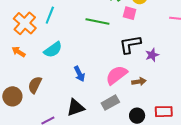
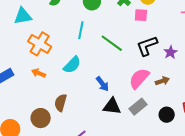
cyan line: (50, 15) -> (81, 30), moved
green line: (97, 22) -> (112, 43), moved, turned 35
black triangle: (76, 108) -> (112, 106), moved, turned 36

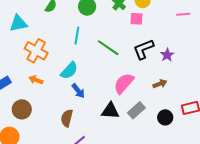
pink semicircle: (139, 78) -> (124, 83), moved
blue arrow: (102, 84) -> (78, 91), moved
brown semicircle: (61, 103) -> (67, 118), moved
brown circle: (41, 118) -> (22, 109), moved

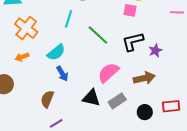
orange arrow: (36, 80) -> (22, 57), turned -48
brown arrow: (160, 84) -> (144, 78), size x1.5

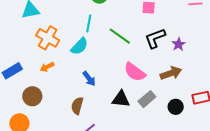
cyan semicircle: (56, 52) -> (79, 46), moved
pink semicircle: (108, 73) -> (135, 72), turned -95

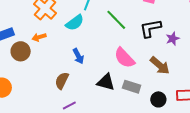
brown arrow: (171, 73) -> (160, 65), turned 50
brown circle: (32, 96) -> (21, 51), moved
gray rectangle: (147, 99) -> (132, 87), turned 48

